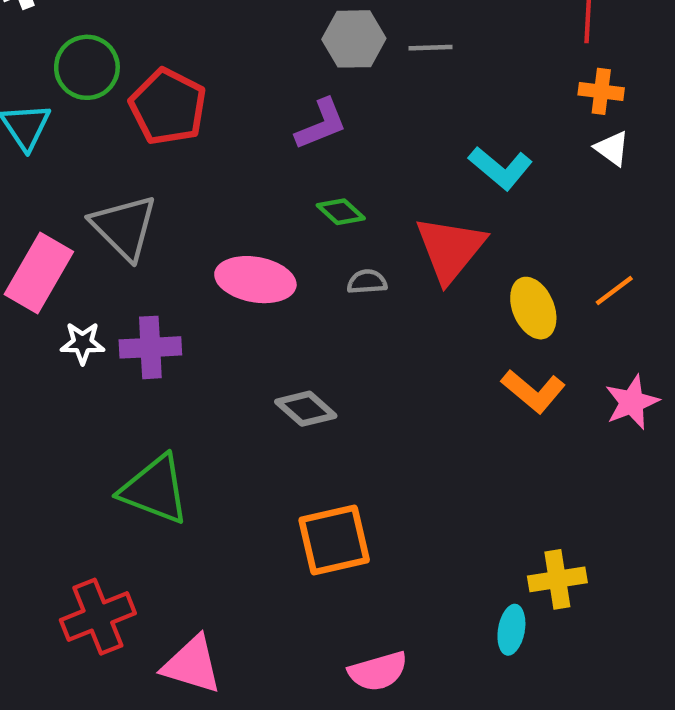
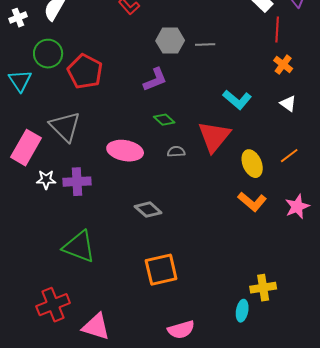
orange cross: (601, 91) -> (283, 65), turned 30
white triangle: (612, 148) -> (288, 104), moved

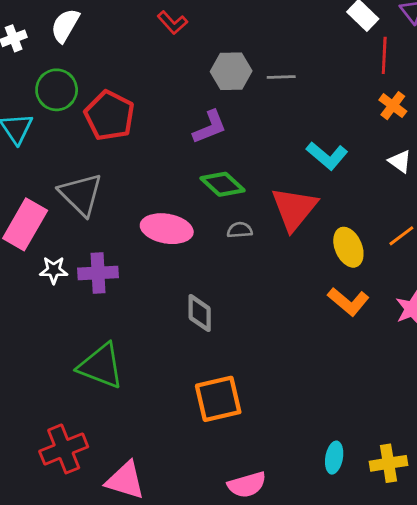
green diamond: (164, 120) -> (223, 184), size x1.4
gray diamond: (148, 210) -> (200, 313), turned 48
yellow cross: (263, 288) -> (388, 463), moved

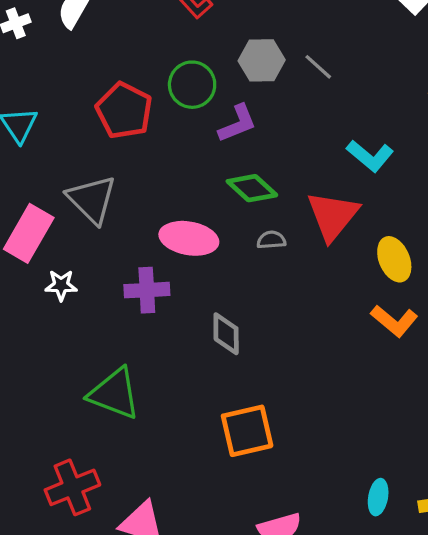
gray line: (281, 77) -> (318, 67), turned 44
green circle: (57, 90) -> (192, 85), moved
purple cross: (98, 273) -> (147, 290), moved

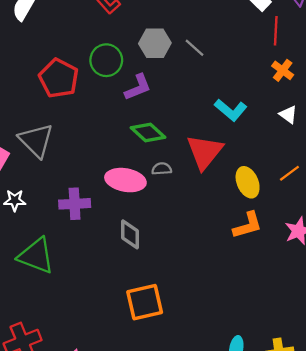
pink ellipse: (189, 238) -> (125, 180), moved
orange L-shape: (394, 321) -> (248, 225), turned -56
green triangle: (114, 394) -> (36, 256), moved

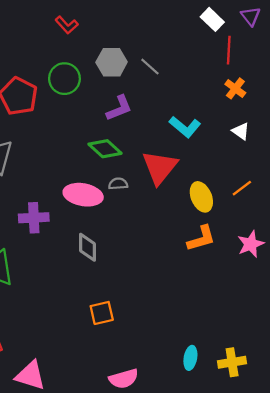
purple L-shape: (138, 87) -> (119, 108), moved
orange square: (145, 302) -> (102, 313), size x0.7

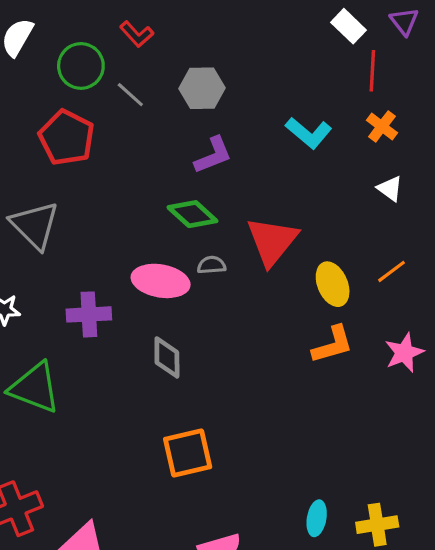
gray line: (150, 67) -> (130, 95), moved
green circle: (64, 79) -> (81, 66), moved
cyan L-shape: (185, 127) -> (309, 133), moved
orange square: (102, 313) -> (188, 453), size x1.4

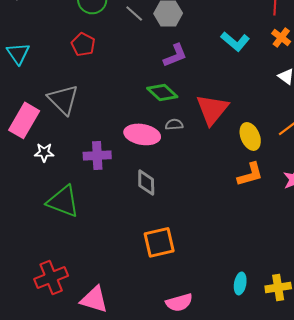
gray line: (130, 95) -> (134, 13), moved
red pentagon: (67, 138) -> (83, 44), size x0.7

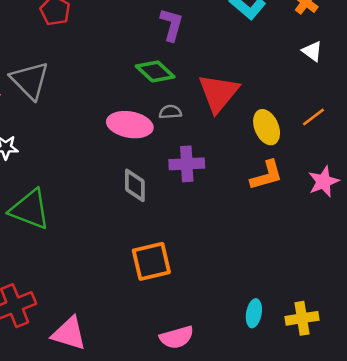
purple L-shape: (175, 55) -> (172, 25), turned -52
purple cross: (97, 155) -> (187, 164), moved

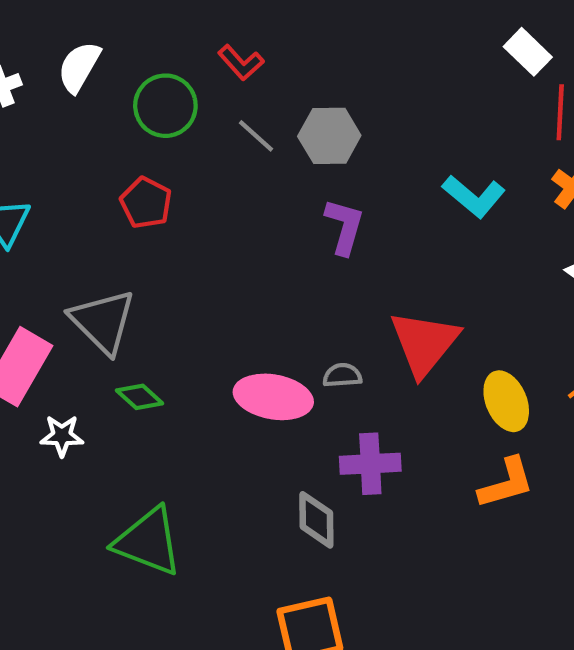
green diamond: (155, 71) -> (140, 397), moved, size x0.7
gray diamond: (135, 185) -> (316, 520), moved
green triangle: (30, 209) -> (148, 541), moved

